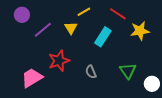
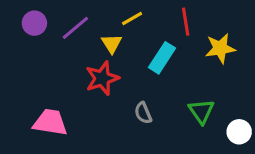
red line: (118, 14) -> (186, 22), turned 48
purple line: (43, 30) -> (75, 28), moved
red star: (59, 61) -> (102, 78), moved
pink trapezoid: (32, 78) -> (50, 122), turned 40

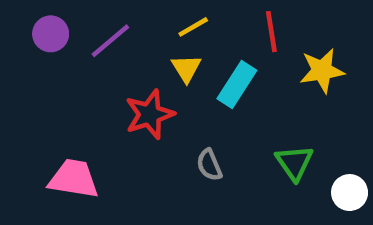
yellow triangle: (112, 44) -> (186, 68), moved

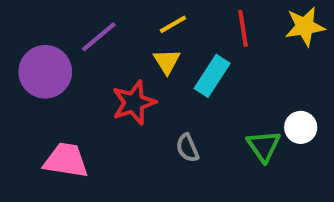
purple circle: (51, 34) -> (45, 72), moved, size x1.6
yellow star: (322, 71) -> (305, 26), moved
white circle: (350, 193) -> (301, 127), moved

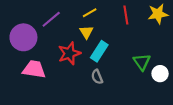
cyan rectangle: (212, 76) -> (99, 51), moved
white circle: (301, 127) -> (160, 74), moved
green triangle: (264, 146) -> (142, 62), moved
pink trapezoid: (66, 160) -> (34, 69), moved

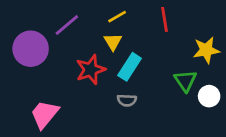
yellow star: (158, 14) -> (206, 50), moved
pink trapezoid: (34, 69) -> (45, 114), moved, turned -60
gray semicircle: (97, 77) -> (127, 100), turned -64

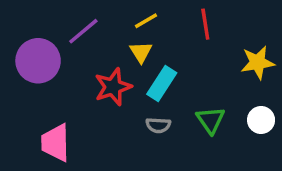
green triangle: (185, 81) -> (211, 120), moved
pink trapezoid: (45, 114) -> (55, 143), turned -40

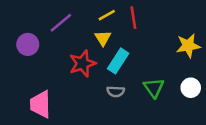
red line: (205, 24) -> (133, 18), moved
purple circle: (38, 61) -> (28, 44), size x0.7

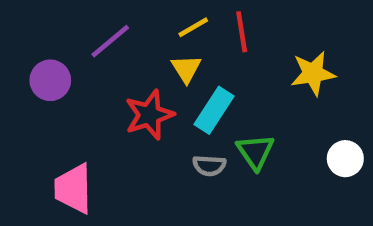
yellow star: (188, 46) -> (313, 73), moved
green triangle: (154, 88) -> (255, 152), moved

